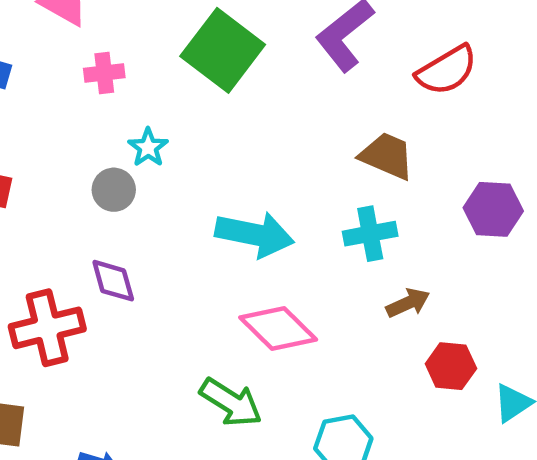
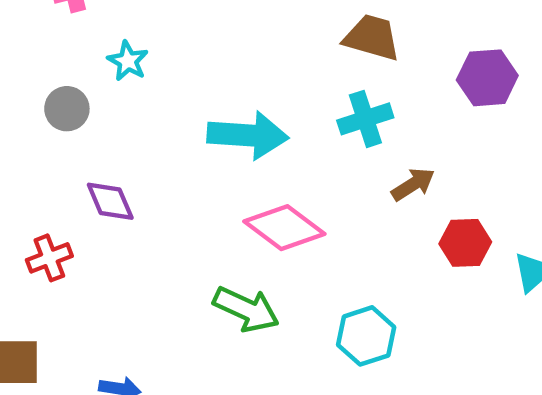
gray circle: (114, 190) -> (67, 109), moved
red cross: (47, 328) -> (49, 258), size x0.6

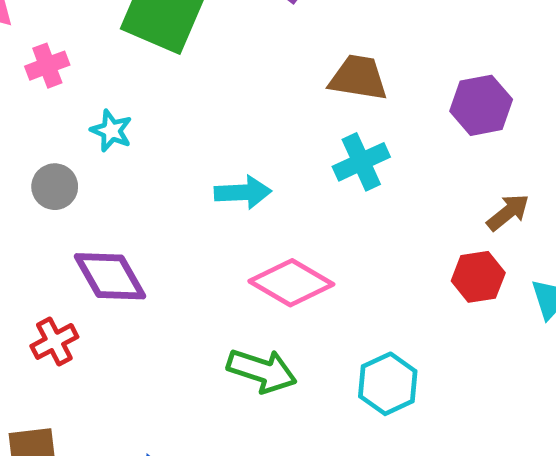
cyan arrow: (248, 135) -> (243, 192), size x0.7
brown arrow: (413, 184) -> (508, 212), moved
purple diamond: (110, 201) -> (110, 276), size x1.4

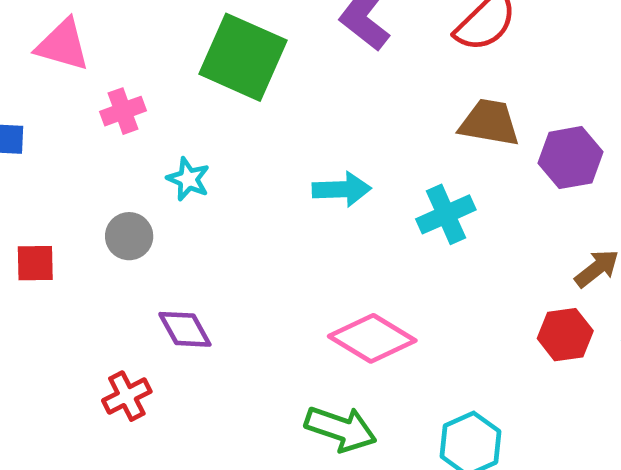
brown trapezoid: (358, 78) -> (489, 123), moved
cyan arrow: (243, 192) -> (342, 189), moved
purple diamond: (110, 276) -> (185, 329), size x0.7

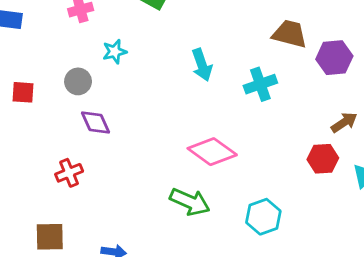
cyan star: (188, 179) -> (115, 52), turned 30
cyan arrow: (342, 189) -> (202, 65), turned 68
purple diamond: (185, 329) -> (96, 122), moved

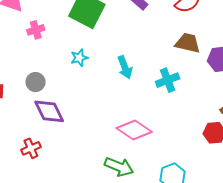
cyan star: (115, 52) -> (79, 58), moved
purple diamond: (96, 122) -> (49, 111), size x1.4

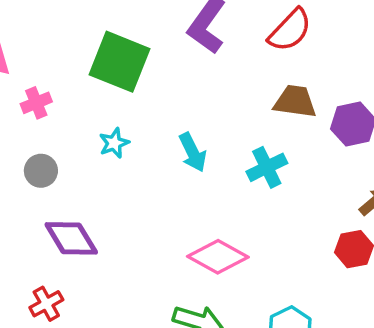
gray circle: (35, 82) -> (41, 171), moved

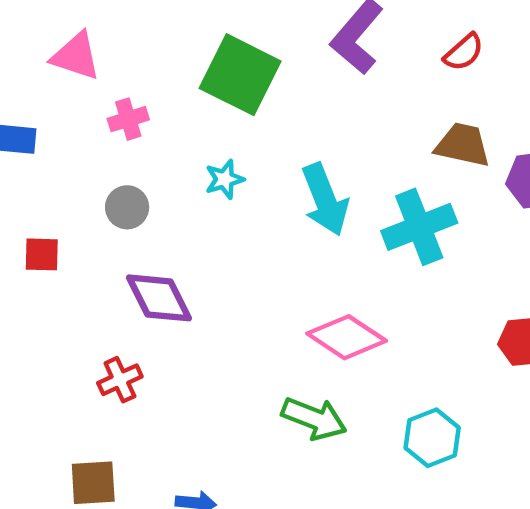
red semicircle: (290, 30) -> (464, 52), size x0.7
cyan arrow: (193, 152) -> (325, 200), size x1.4
cyan cross: (267, 167) -> (419, 227), size x1.4

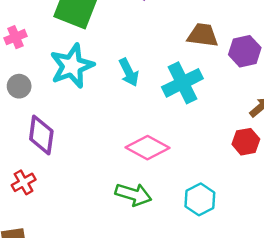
cyan star: (225, 179) -> (72, 66), size x2.0
cyan arrow: (325, 200) -> (129, 72), size x0.7
purple diamond: (159, 298) -> (41, 135), turned 39

